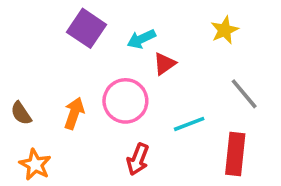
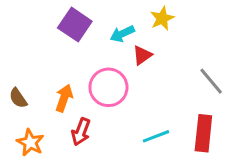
yellow star: (225, 30) -> (162, 18), moved
cyan line: (189, 124) -> (156, 136), moved
red arrow: (138, 159) -> (81, 132), moved

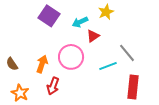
gray line: (211, 81) -> (127, 53), moved
cyan line: (156, 136) -> (108, 66), moved

